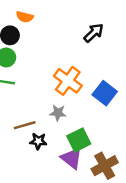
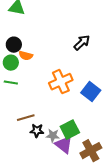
orange semicircle: (25, 17) -> (26, 56), moved
orange cross: (68, 81) -> (61, 82), turned 30
gray star: (58, 113) -> (53, 136), moved

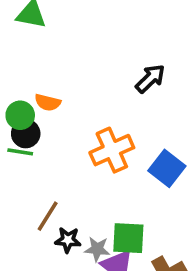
black circle: (14, 45) -> (26, 134), moved
brown line: (26, 118) -> (48, 216), turned -42
green square: (70, 130) -> (128, 238), turned 30

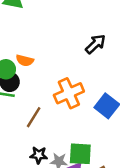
brown line: (48, 216) -> (34, 117), moved

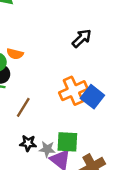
orange cross: (69, 93) -> (73, 91), moved

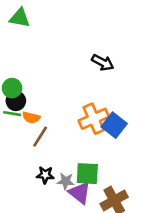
black arrow: (82, 38) -> (103, 63), turned 72
orange semicircle: (15, 54) -> (31, 117), moved

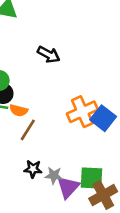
black arrow: (103, 63) -> (49, 55), moved
green square: (87, 174) -> (91, 178), moved
purple triangle: (80, 193) -> (68, 187), turned 35

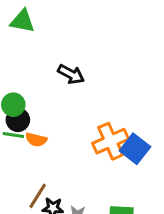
brown line: (28, 130) -> (38, 196), moved

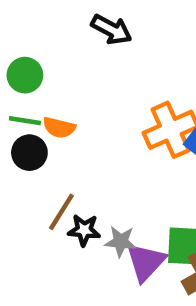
black circle: (18, 120) -> (29, 153), moved

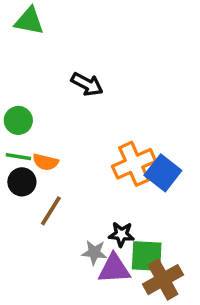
brown line: (61, 212) -> (51, 211), moved
black star: (84, 230) -> (121, 234), moved
purple triangle: (146, 262) -> (114, 269), turned 44

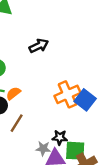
black arrow: (87, 84) -> (39, 46), turned -54
orange semicircle: (45, 162) -> (13, 93), turned 128

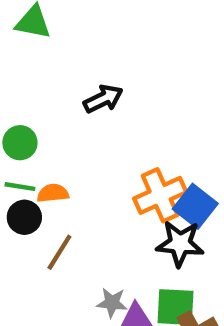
orange semicircle: (13, 93) -> (53, 193), turned 32
black star: (60, 137) -> (180, 244), moved, size x1.5

